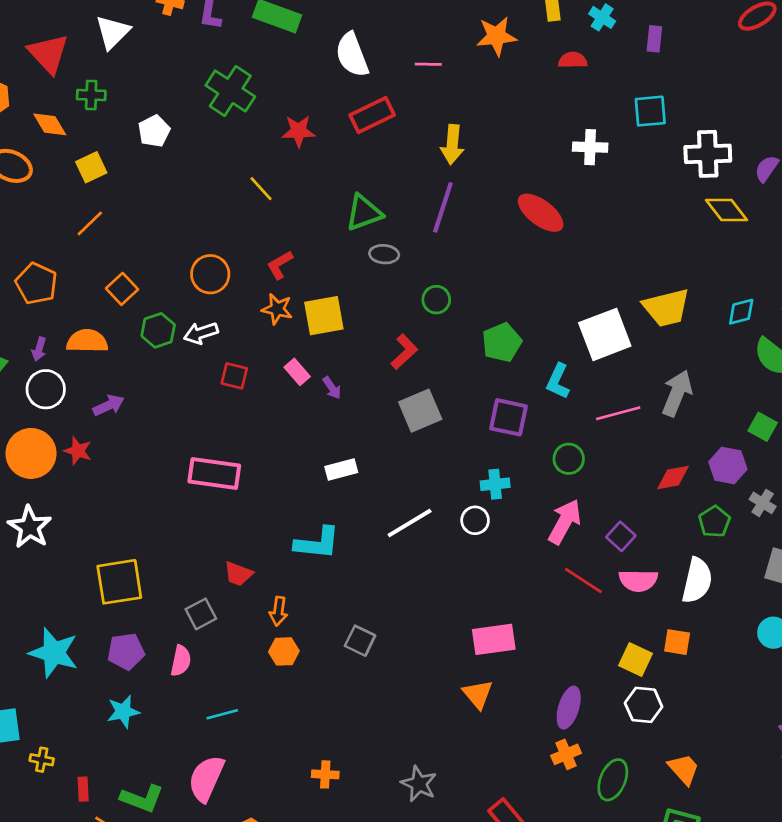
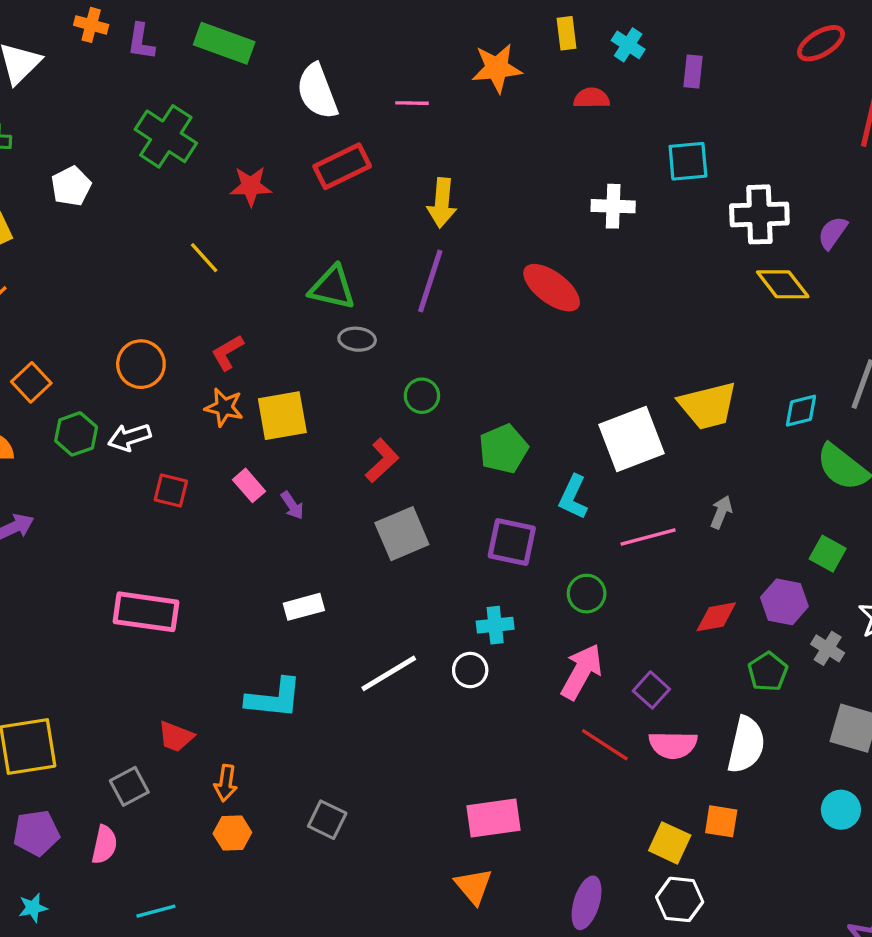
green triangle: (364, 213) -> (332, 288), turned 33
gray arrow: (677, 393) -> (721, 512), size x0.6
cyan star: (123, 712) -> (33, 908), size x0.7

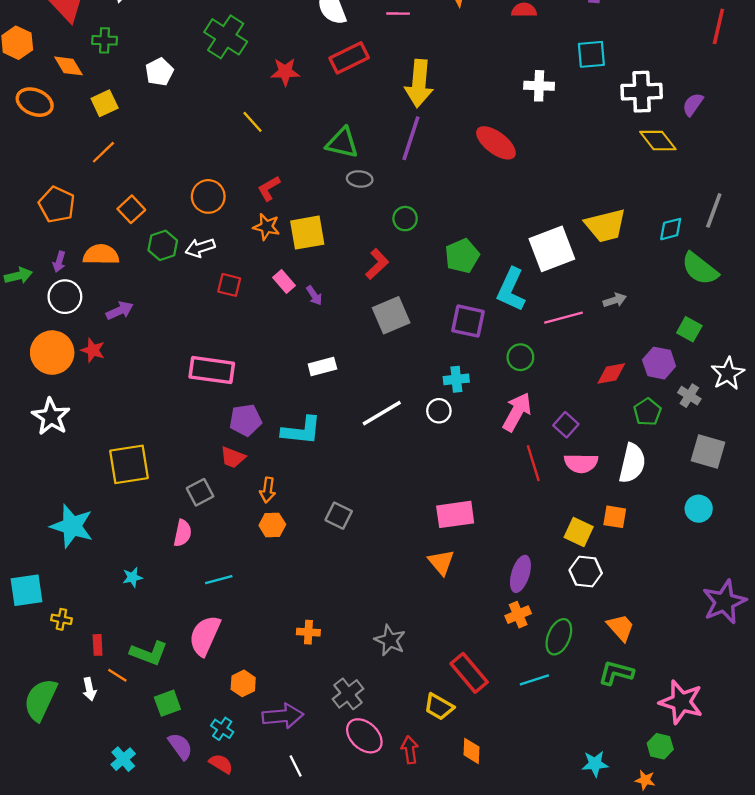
yellow arrow: (442, 203) -> (419, 83), size x1.4
cyan L-shape: (573, 497) -> (511, 290), size x1.4
gray arrow: (721, 512) -> (615, 300), turned 50
red line: (605, 745) -> (533, 463), turned 40
purple pentagon: (36, 833) -> (246, 420), moved

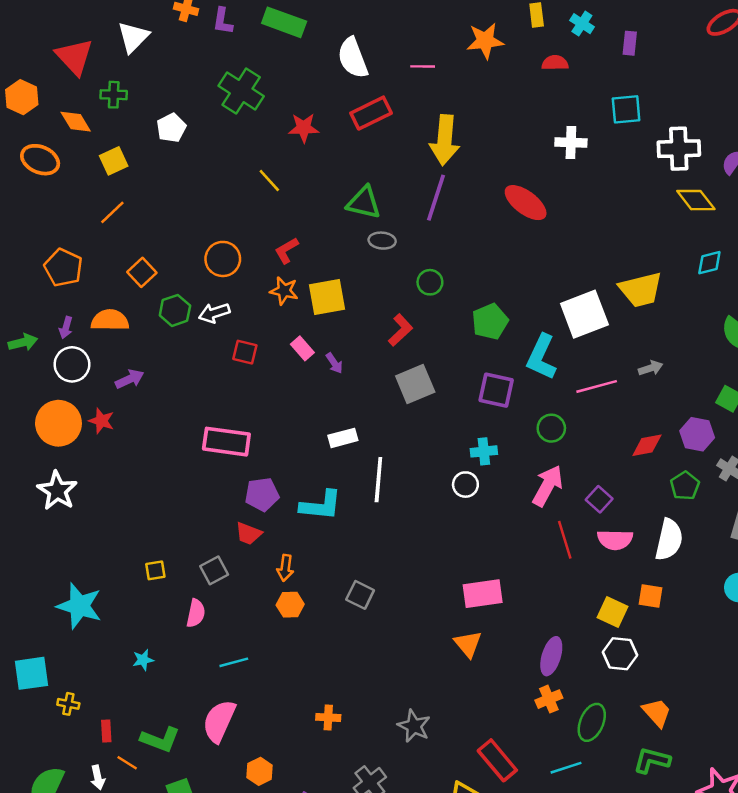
cyan diamond: (671, 229) -> (709, 263), moved
white line: (382, 413) -> (378, 480), moved, turned -54
yellow square: (129, 464) -> (155, 570), moved, size x0.5

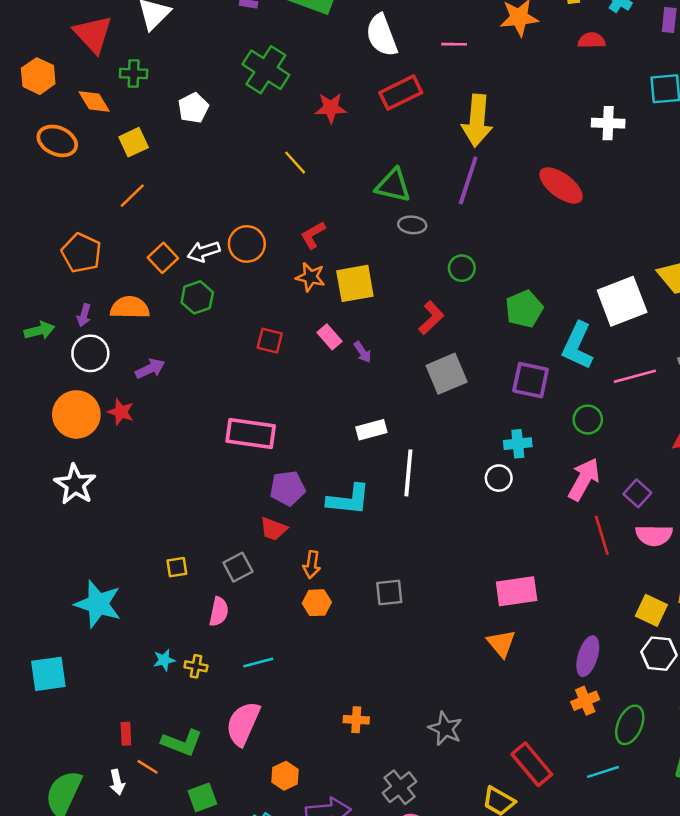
white arrow: (214, 313) -> (204, 252), moved
gray square: (360, 595) -> (389, 593), turned -32
yellow cross: (68, 704) -> (196, 666), moved

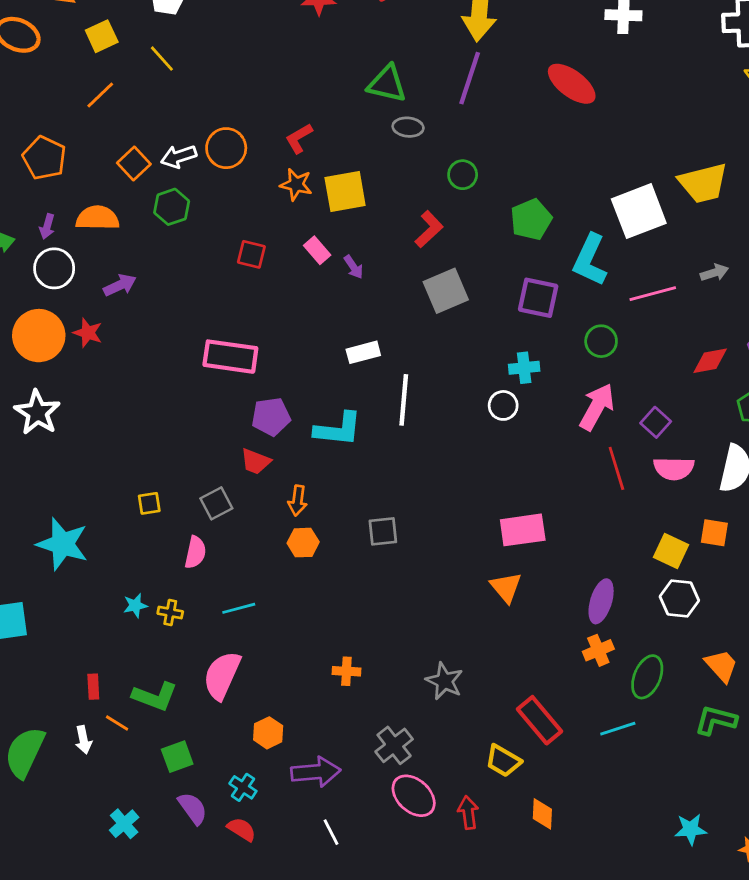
yellow line: (295, 163) -> (162, 59), moved

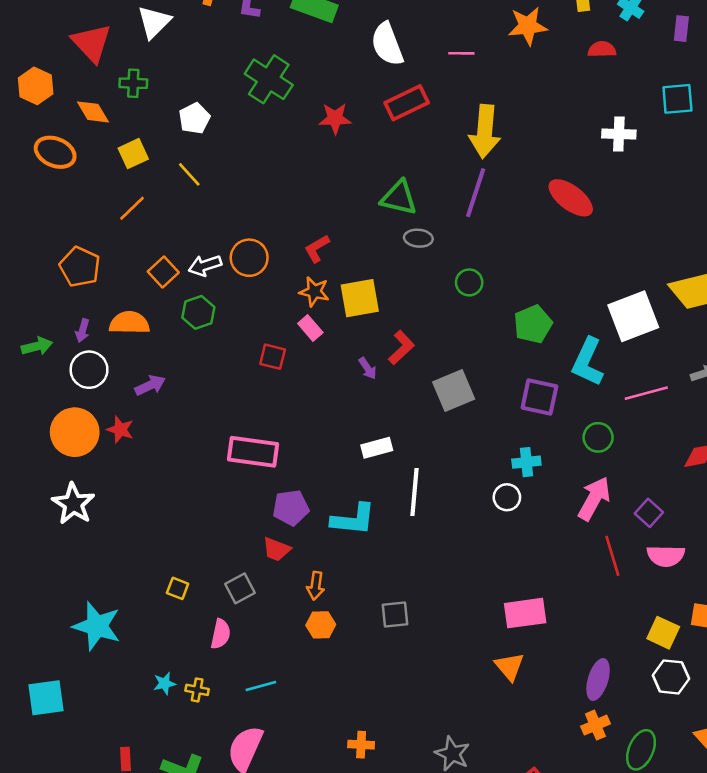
red L-shape: (429, 229) -> (401, 348), moved
pink rectangle: (317, 250) -> (310, 328), moved
yellow square: (149, 503) -> (178, 588), turned 30

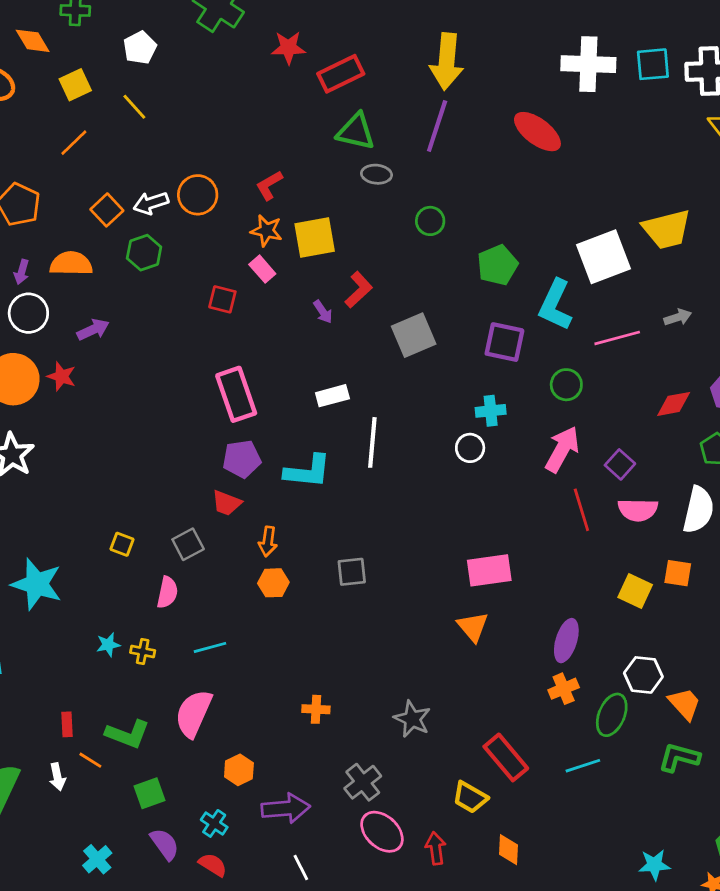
cyan square: (677, 99) -> (653, 64), moved
red rectangle: (407, 103) -> (341, 74), moved
white cross: (619, 134) -> (588, 64), size x1.5
pink rectangle: (253, 452) -> (236, 394), moved, turned 63
white hexagon: (671, 677) -> (643, 675), moved

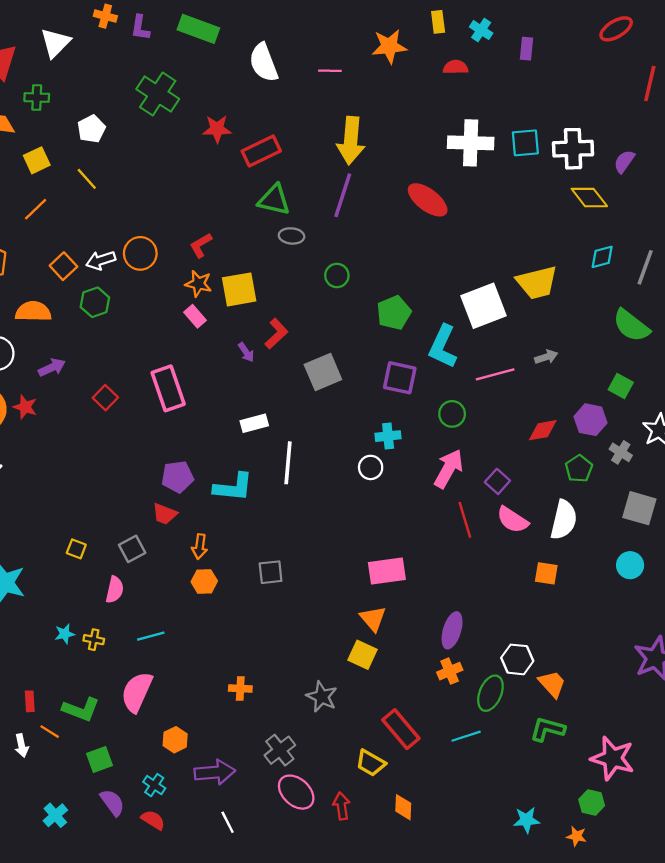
red square: (222, 299) -> (105, 398), moved, turned 30
pink rectangle: (236, 394) -> (168, 388), moved
pink semicircle: (638, 510) -> (513, 520), turned 32
yellow square: (635, 591) -> (362, 655), moved

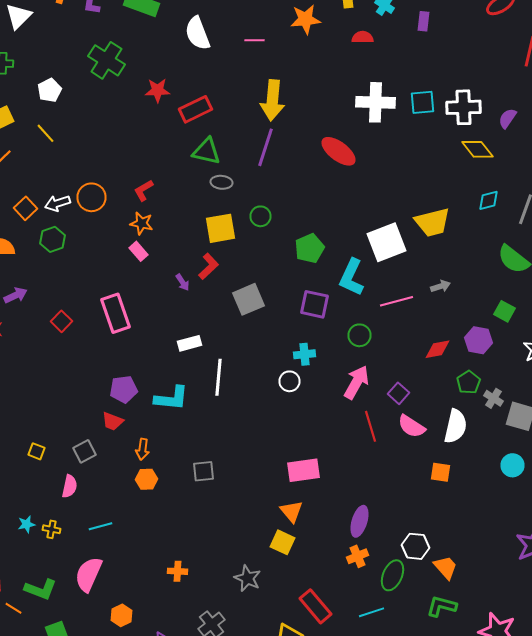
yellow square: (239, 289) -> (220, 228), moved
gray cross: (621, 452) -> (494, 398), moved

